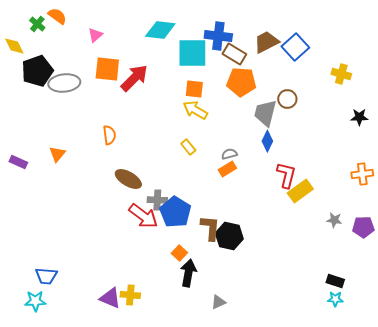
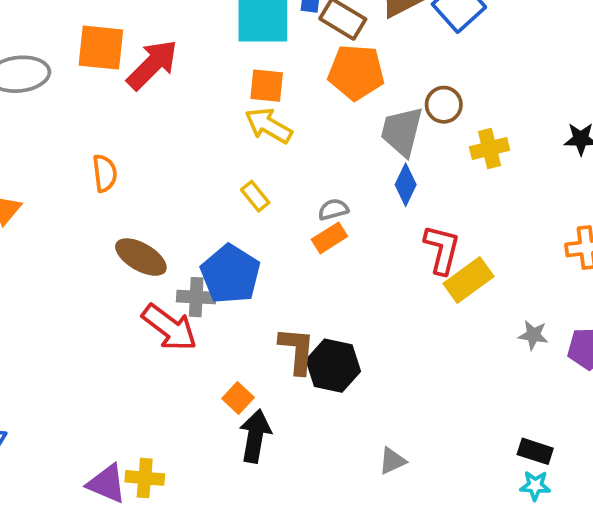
yellow cross: (341, 74) -> (489, 148), moved, turned -30
blue pentagon: (175, 212) -> (230, 274), moved
gray triangle: (218, 302) -> (392, 461), moved

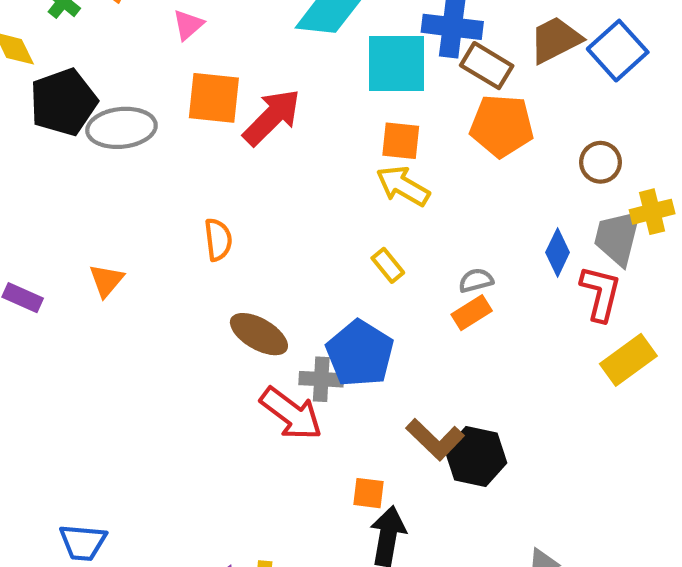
gray trapezoid: (402, 131) -> (618, 237), moved
red L-shape: (442, 249) -> (600, 293), moved
brown L-shape: (297, 350) -> (435, 439), turned 129
orange square: (238, 398) -> (368, 493), turned -36

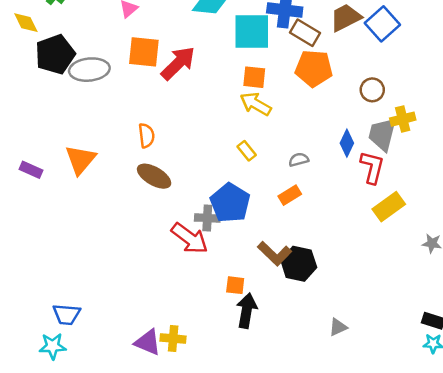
orange triangle: (106, 280) -> (80, 160), size x1.5
orange rectangle: (472, 313) -> (290, 195), moved
brown ellipse: (259, 334) -> (154, 176), moved

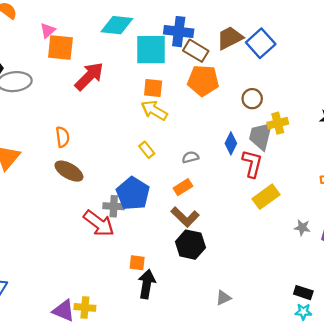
orange square: (144, 52) -> (60, 48), moved
brown L-shape: (275, 254) -> (185, 217), moved

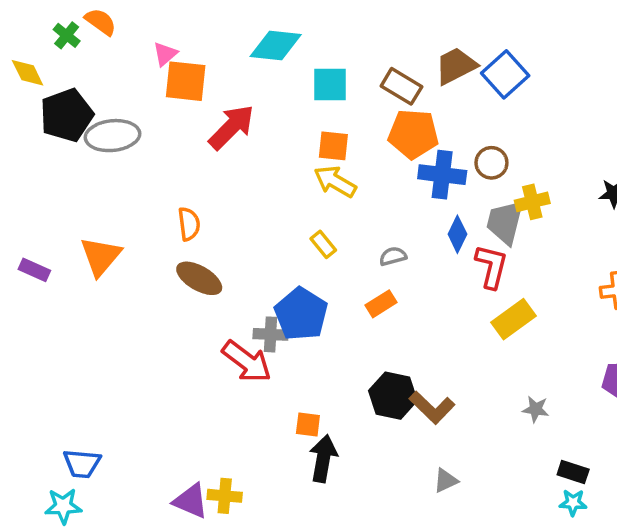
blue cross: (179, 32) -> (442, 175), moved
cyan square: (151, 50) -> (330, 85), size x0.7
brown L-shape: (185, 217) -> (432, 407), moved
gray star: (302, 228) -> (536, 409), moved

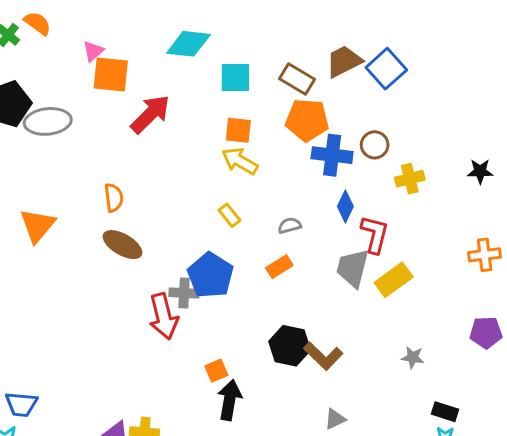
gray trapezoid: (505, 222) -> (353, 268), moved
red arrow: (247, 362) -> (164, 316), turned 39
orange square: (308, 424) -> (216, 371), turned -30

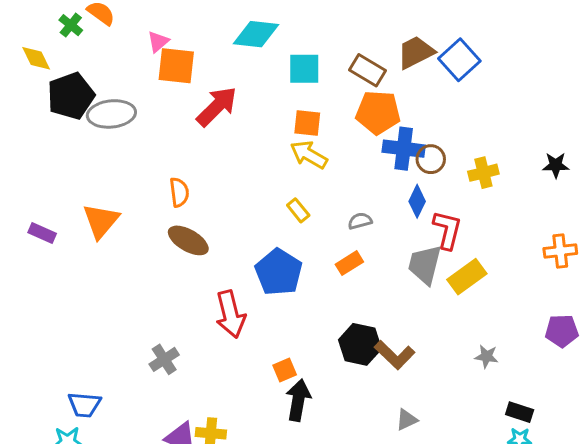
brown circle: (375, 145) -> (431, 159), moved
gray cross: (184, 293) -> (164, 359), moved, turned -36

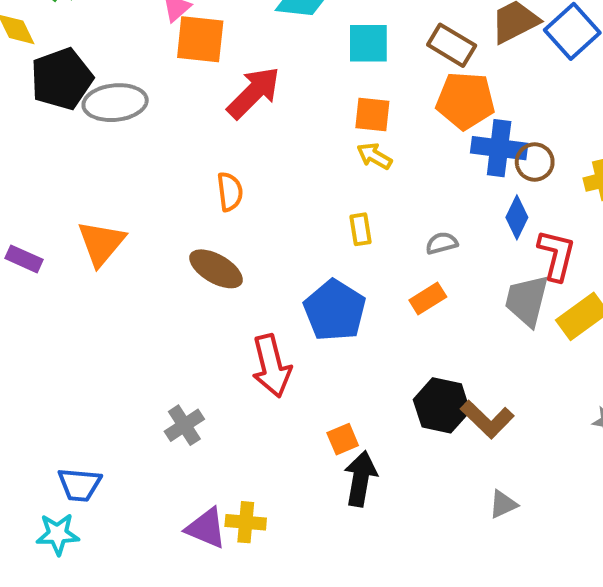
yellow arrow: (309, 155) -> (374, 156), size x0.7
orange semicircle: (179, 192) -> (230, 192), moved
yellow rectangle: (298, 210) -> (361, 229), turned 30

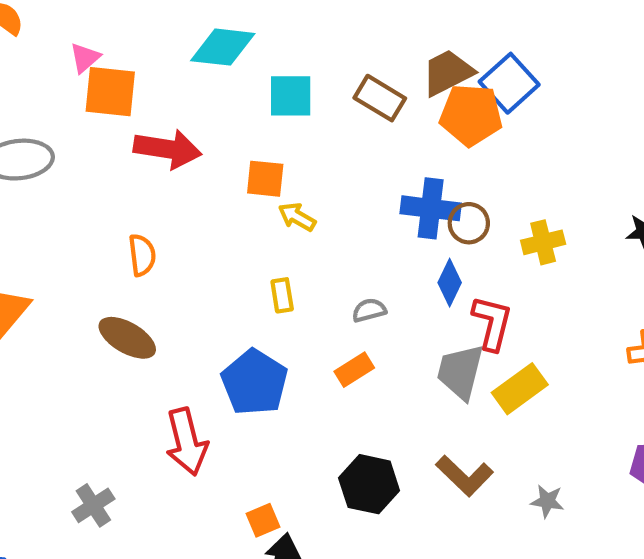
red arrow: (254, 93) -> (168, 149), turned 54
orange pentagon: (465, 101) -> (471, 115), moved
orange square: (372, 114) -> (265, 179), moved
brown L-shape: (487, 419) -> (465, 476), moved

